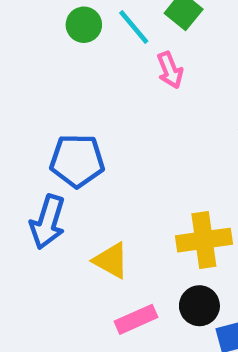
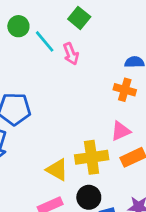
cyan line: (134, 27) -> (45, 41), moved
yellow triangle: (111, 260) -> (57, 170), moved

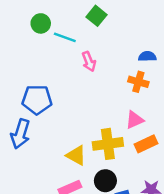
cyan line: (45, 41) -> (65, 37), turned -30
pink arrow: (71, 54) -> (89, 61), moved

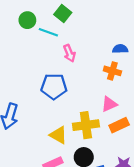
green square: (97, 16) -> (63, 14), moved
blue pentagon: (37, 100) -> (54, 86), moved

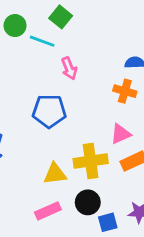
yellow triangle: (58, 135) -> (55, 174), turned -36

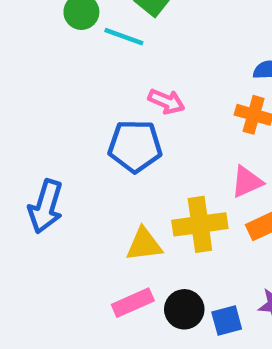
pink arrow: (69, 68) -> (166, 101), moved, turned -45
black circle: (88, 202) -> (184, 309), moved

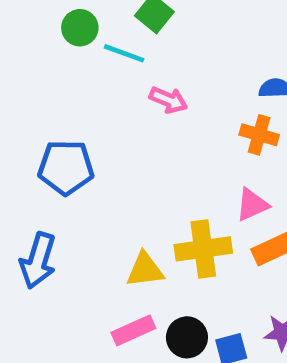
pink arrow: (166, 101) -> (168, 100), moved
blue pentagon: (135, 146) -> (66, 167), moved
blue arrow: (46, 206) -> (38, 261), moved

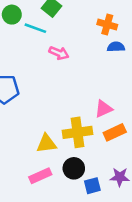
orange cross: (259, 135) -> (107, 25), moved
black circle: (187, 337) -> (74, 168), moved

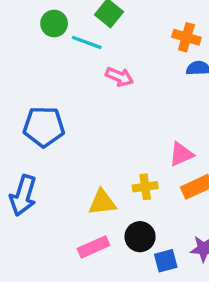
yellow cross: (78, 132) -> (145, 187), size x0.6

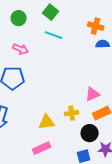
cyan line: (87, 42) -> (54, 35), moved
pink arrow: (119, 77) -> (21, 49), moved
black circle: (140, 237) -> (90, 133), moved

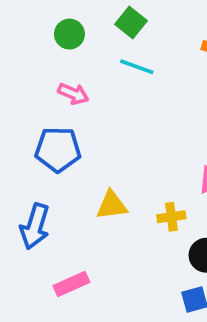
yellow triangle: (47, 122) -> (112, 205), moved
pink rectangle: (42, 148) -> (71, 284), moved

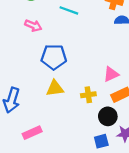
blue pentagon: (58, 149) -> (54, 57), moved

